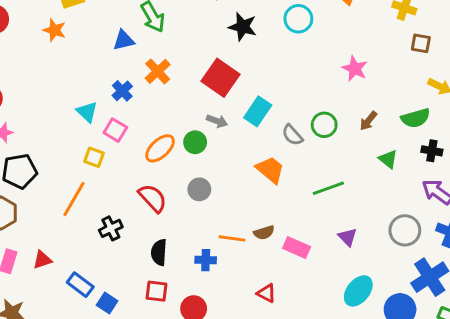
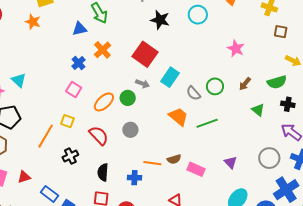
cyan triangle: (87, 112) -> (19, 80), moved
yellow square: (94, 157) -> (67, 121), moved
green line: (328, 188) -> (207, 123), moved

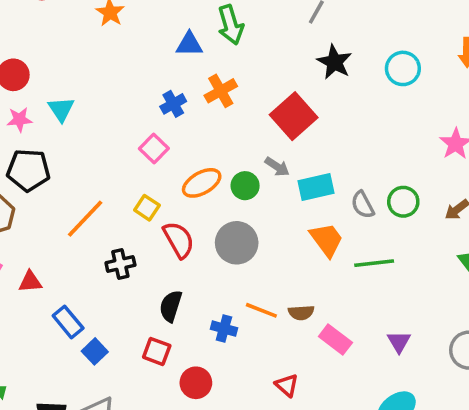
cyan rectangle: (170, 77) -> (316, 187), moved, turned 30
yellow square: (67, 121) -> (147, 208), moved
gray circle: (130, 130) -> (237, 243), size x1.5

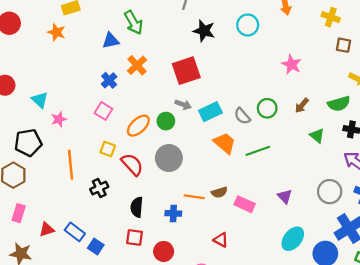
red square: (294, 116) -> (186, 71), turned 36
pink star: (19, 120) -> (59, 119), moved
orange line: (85, 219) -> (71, 165), turned -36
red triangle: (30, 282) -> (47, 229), moved

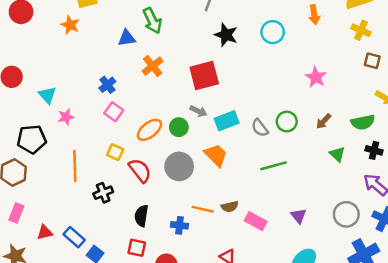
blue cross: (109, 80) -> (107, 85), moved
orange trapezoid: (225, 143) -> (216, 155), moved

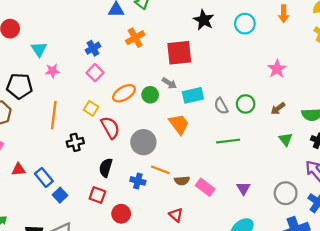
gray circle: (179, 166) -> (143, 142), moved
brown semicircle: (230, 207) -> (182, 181), moved

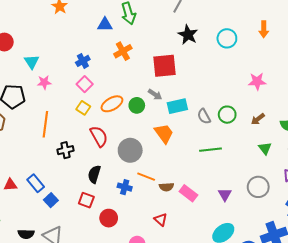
pink star: (277, 69) -> (257, 81), turned 30
yellow square: (91, 108) -> (83, 108), moved
red triangle: (19, 169) -> (10, 185), moved
gray circle: (286, 193) -> (258, 187), moved

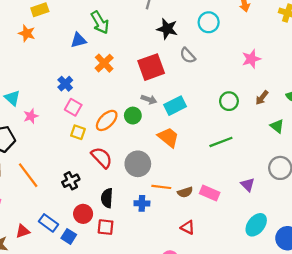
gray semicircle: (204, 116) -> (188, 56), moved
orange line: (45, 124) -> (28, 175), moved, turned -30
red circle: (109, 218) -> (83, 214), moved

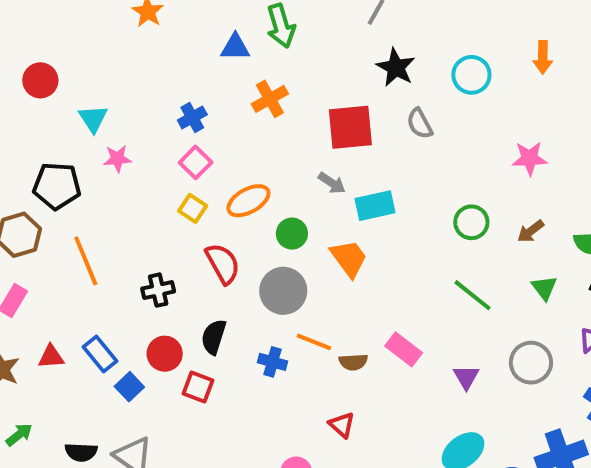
green circle: (133, 116) -> (292, 234), moved
green line: (221, 142) -> (472, 295), moved, turned 45
pink rectangle: (210, 193) -> (404, 349), moved

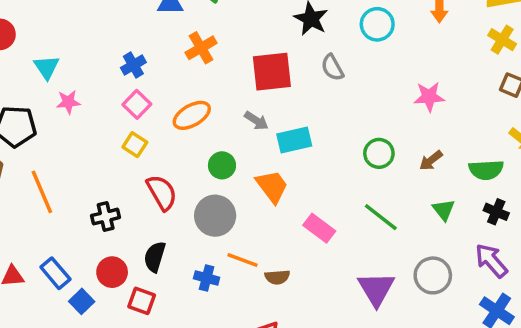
orange ellipse: (248, 201) -> (192, 115), moved
pink rectangle: (404, 349) -> (319, 228), moved
purple triangle: (466, 377) -> (376, 289), size x1.6

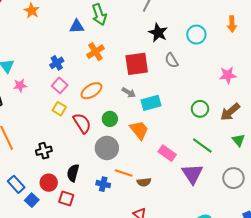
brown arrow: (431, 160) -> (230, 112), size x1.5
red semicircle: (162, 192) -> (82, 123), moved
purple triangle: (376, 289) -> (192, 174), moved

